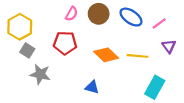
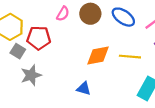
red pentagon: (65, 43) -> (39, 38), moved
orange diamond: (106, 55) -> (98, 55), turned -55
gray star: (40, 74) -> (31, 75), turned -30

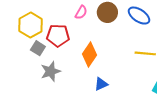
orange diamond: (98, 55) -> (90, 55), moved, turned -45
blue triangle: (84, 88) -> (101, 84), turned -40

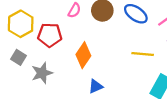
gray square: (38, 48) -> (18, 57), moved

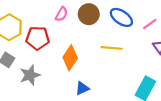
yellow line: (143, 54) -> (112, 48), moved

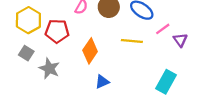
pink line: (150, 24) -> (163, 29), moved
gray star: (30, 75) -> (49, 69), turned -30

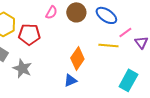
yellow line: (132, 41) -> (108, 45), moved
orange diamond: (90, 51) -> (77, 58), moved

